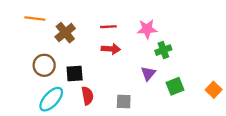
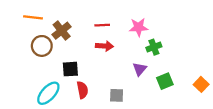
brown circle: (44, 65) -> (42, 46), moved

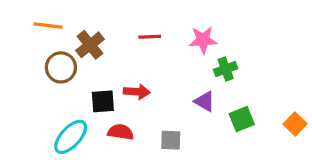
red arrow: (104, 46) -> (137, 92), moved
purple triangle: (140, 69) -> (205, 101), turned -40
red semicircle: (82, 90) -> (121, 132), turned -70

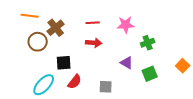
green cross: (226, 69) -> (148, 43), moved
red arrow: (137, 92) -> (94, 43), moved
orange square: (295, 124) -> (183, 66), moved
red semicircle: (121, 132) -> (75, 82), turned 119

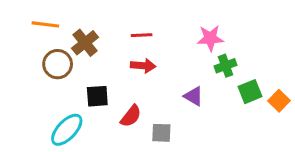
pink star: (126, 25) -> (210, 38), moved
green square: (150, 74) -> (250, 92), moved
red semicircle: (75, 82) -> (131, 116), moved

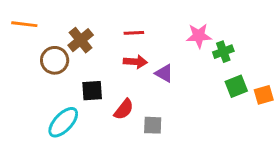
orange line: (45, 24) -> (24, 24), moved
green cross: (226, 66) -> (223, 52), moved
purple triangle: (193, 96) -> (164, 73), moved
orange square: (279, 101) -> (264, 95), turned 30

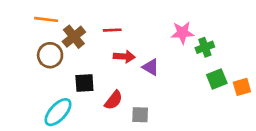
orange line: (24, 24) -> (46, 19), moved
red line: (134, 33) -> (112, 30), moved

